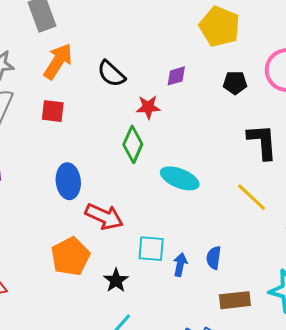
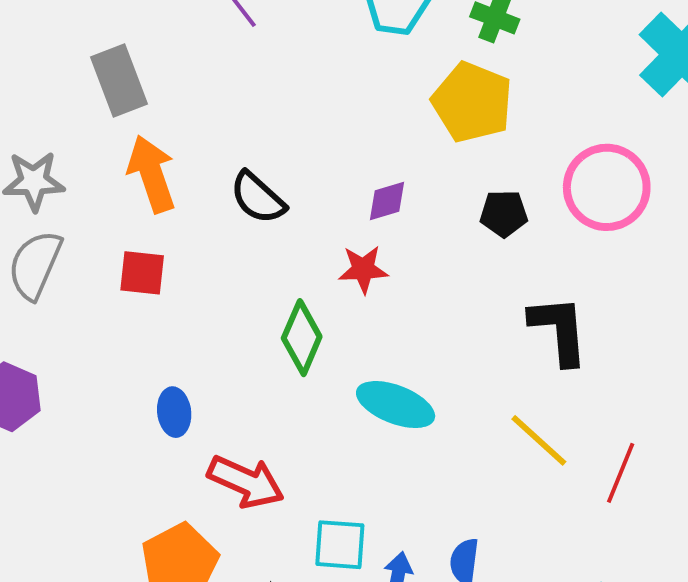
orange arrow: (58, 61) -> (152, 174), turned -51
red star: (148, 107) -> (363, 269), moved
blue ellipse: (68, 181) -> (174, 412), size x0.7

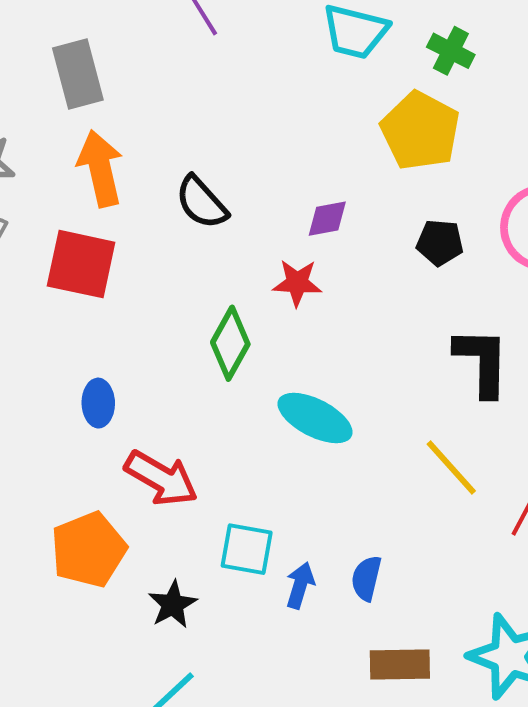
red square: (142, 273) -> (81, 264), size x1.5

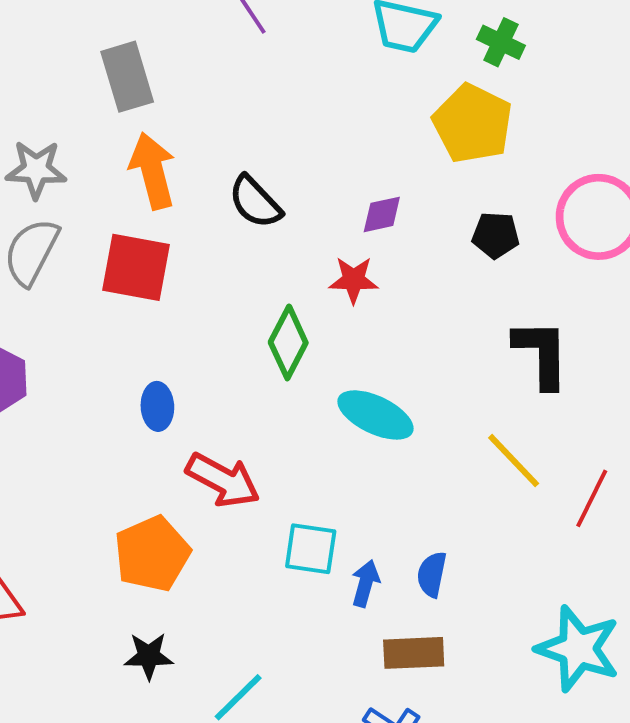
black star: (173, 604) -> (149, 656), moved, turned 30
brown rectangle: (400, 665) -> (414, 653), moved

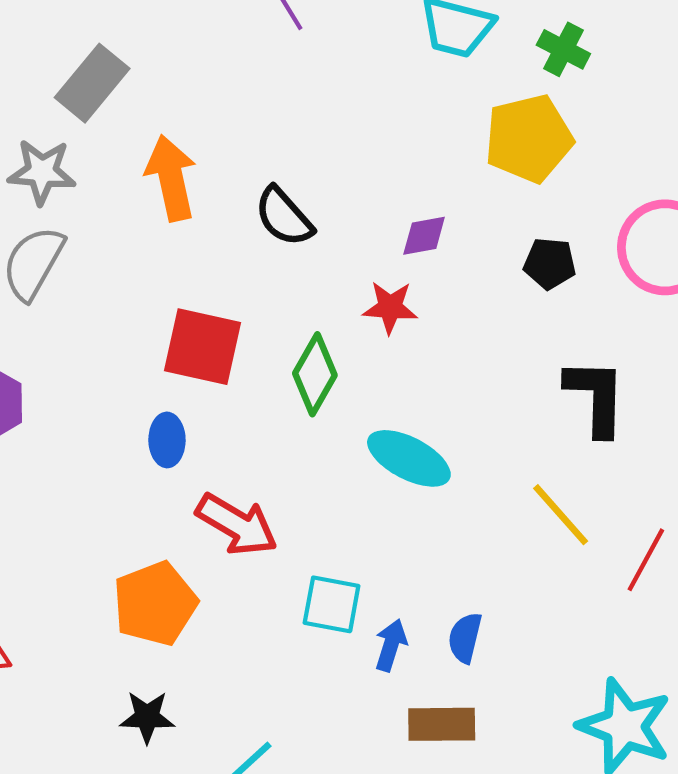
gray rectangle: (127, 77) -> (92, 83), moved, turned 54
yellow pentagon: (473, 124) -> (529, 138), turned 30
red square: (136, 267) -> (202, 347), moved

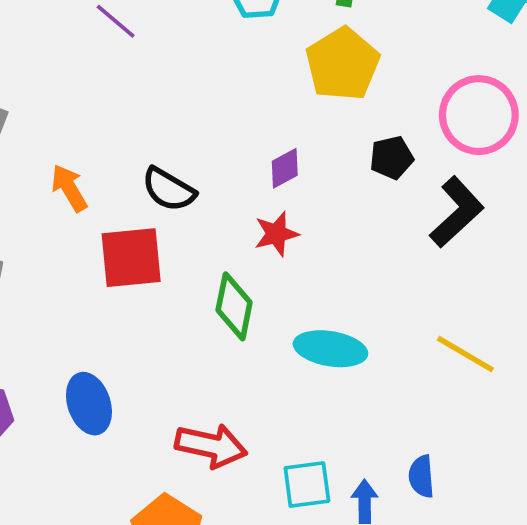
orange arrow: (171, 178) -> (69, 188), size x0.7
red square: (202, 347) -> (131, 258), moved
black L-shape: (596, 397) -> (457, 212), moved, turned 64
blue ellipse: (167, 440) -> (89, 404), moved, size x1.4

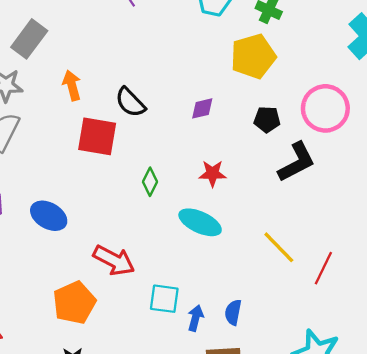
red star: (276, 234) -> (213, 173), moved
green diamond: (234, 306) -> (150, 182), size x0.7
blue ellipse: (89, 404) -> (49, 216), turned -57

